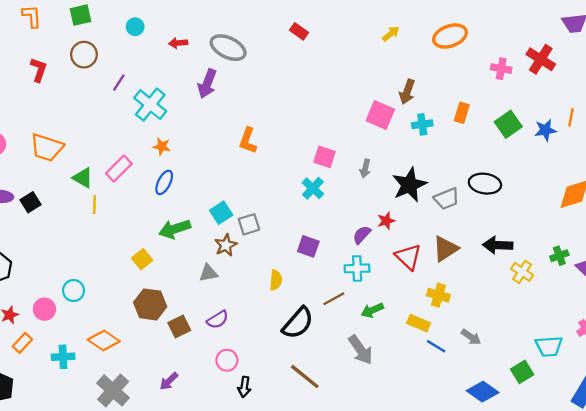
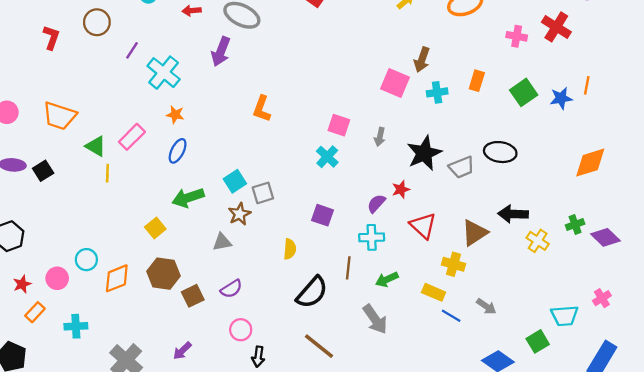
brown triangle: (445, 249) -> (475, 233), moved
brown line: (334, 299) -> (348, 268), turned -55
orange diamond: (104, 341) -> (117, 278), moved, turned -56

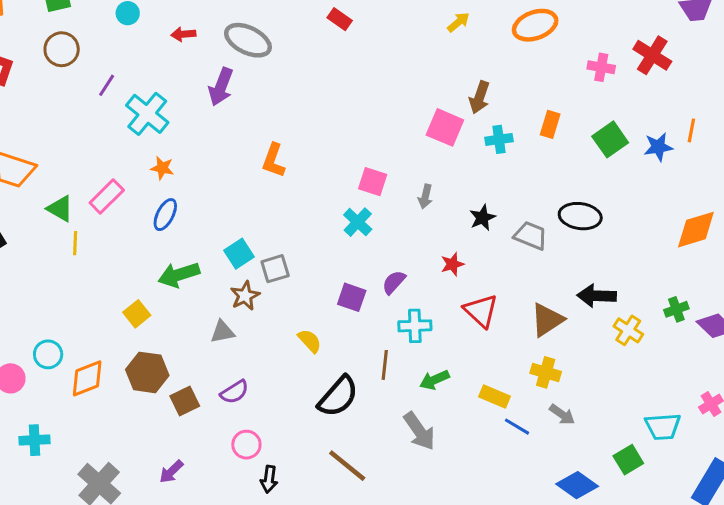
black star: (424, 153) -> (482, 218), size x0.6
gray trapezoid: (462, 167) -> (531, 236), turned -136
purple semicircle: (376, 203) -> (394, 282), moved
yellow semicircle: (290, 249) -> (310, 341), turned -48
yellow cross: (453, 264) -> (546, 372), moved

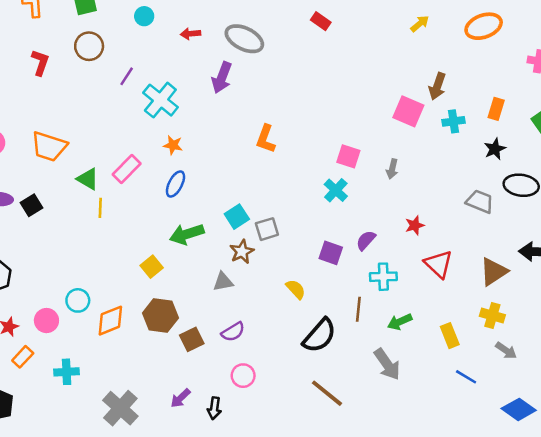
black star: (482, 218) -> (495, 149), moved
yellow rectangle: (494, 396) -> (450, 336), turned 45
blue line: (517, 427) -> (466, 377), moved
black arrow: (269, 479) -> (214, 408), moved

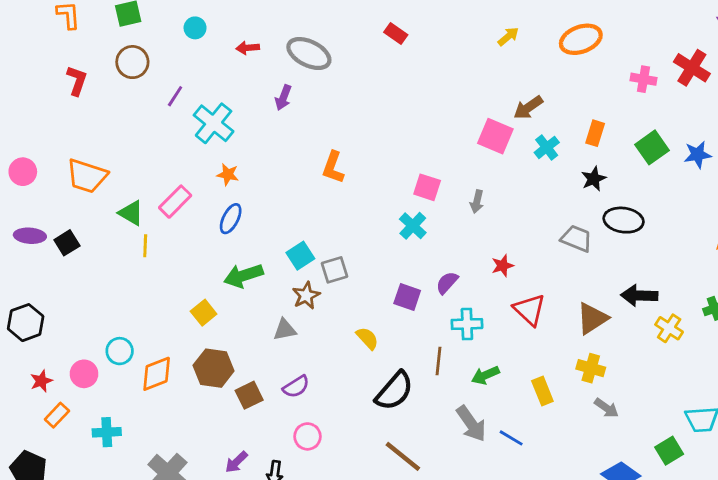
purple arrow: (222, 78) -> (283, 98), size x0.7
brown arrow: (437, 86) -> (528, 108), turned 36
cyan cross: (454, 121) -> (547, 147), turned -30
blue line: (466, 377) -> (511, 438), moved

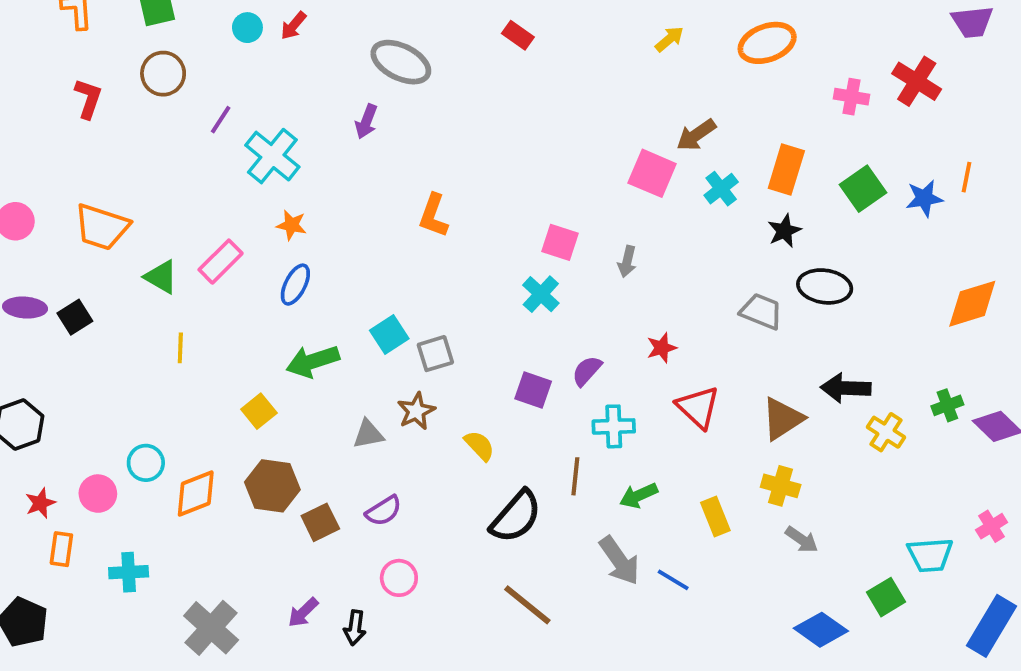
red arrow: (248, 48) -> (293, 26), moved, turned -45
orange rectangle: (595, 133) -> (786, 169), size x1.4
yellow line: (145, 246) -> (180, 348), moved
brown star: (306, 296) -> (416, 411), moved
orange rectangle: (57, 415) -> (61, 549), turned -35

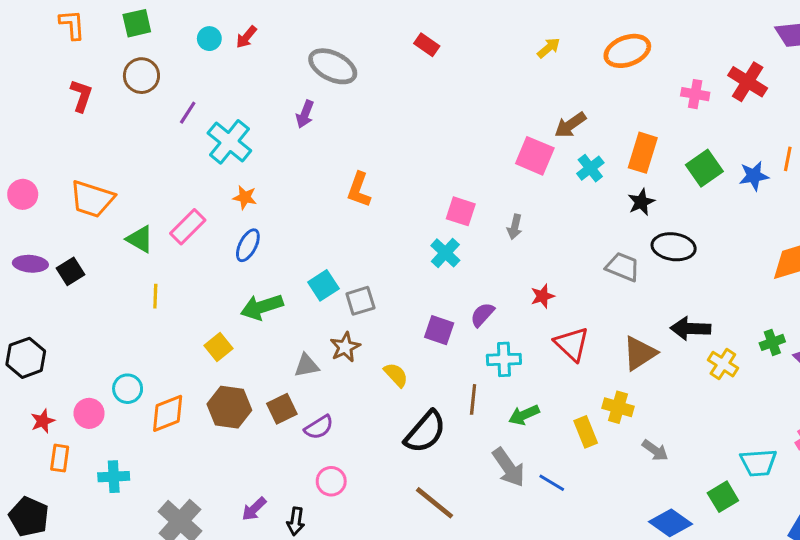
yellow cross: (781, 486) -> (618, 407), moved
brown square: (320, 522) -> (282, 409), moved

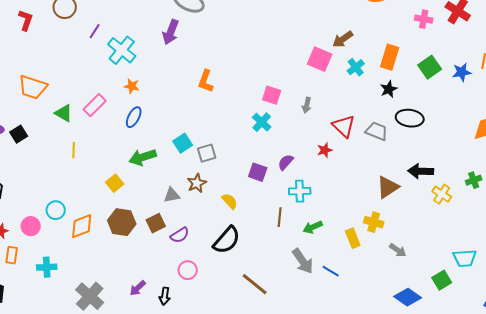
purple arrow: (305, 114) -> (171, 32), size x1.4
red triangle: (572, 344) -> (344, 126), moved
black semicircle: (425, 432) -> (227, 240), moved

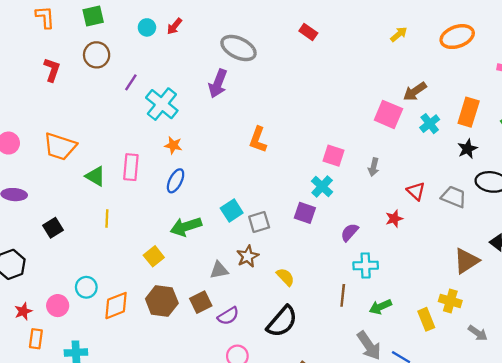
pink rectangle: (95, 105) -> (131, 167), turned -40
red triangle: (344, 126) -> (416, 191), size x0.7
black square: (19, 134) -> (53, 228), moved
purple square: (258, 172) -> (305, 213), moved

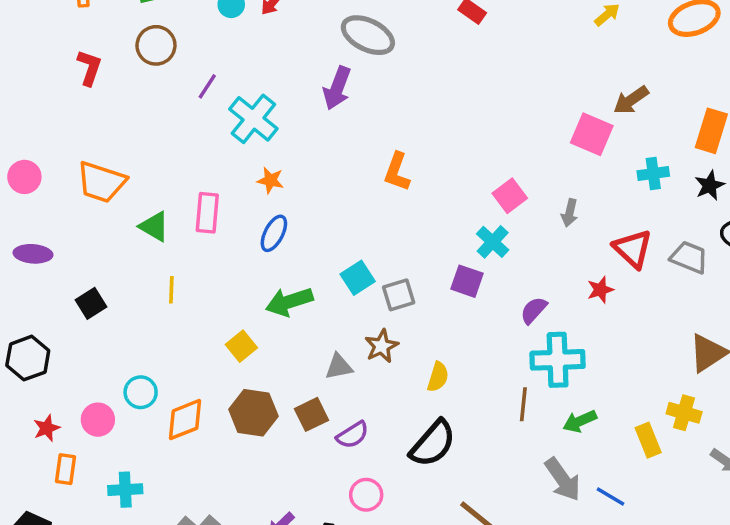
cyan cross: (430, 124) -> (653, 174), moved, turned 30
pink square: (334, 156) -> (510, 196), turned 35
red triangle: (416, 191) -> (633, 249), size x1.4
cyan cross: (366, 266) -> (558, 360), size x1.4
yellow semicircle: (285, 277) -> (438, 377), turned 60

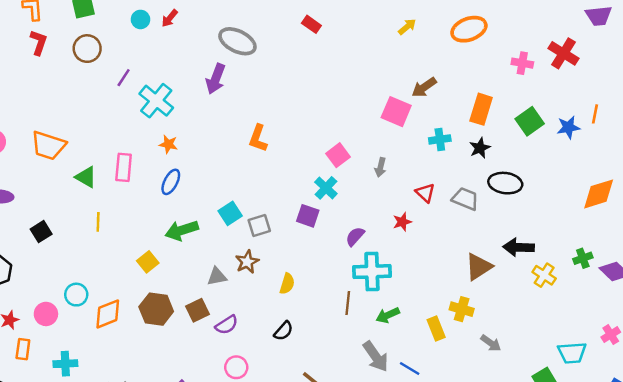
red L-shape: (89, 68) -> (39, 42), moved
red triangle: (633, 249) -> (425, 193), size x0.7
black semicircle: (433, 444) -> (284, 331), size x0.6

